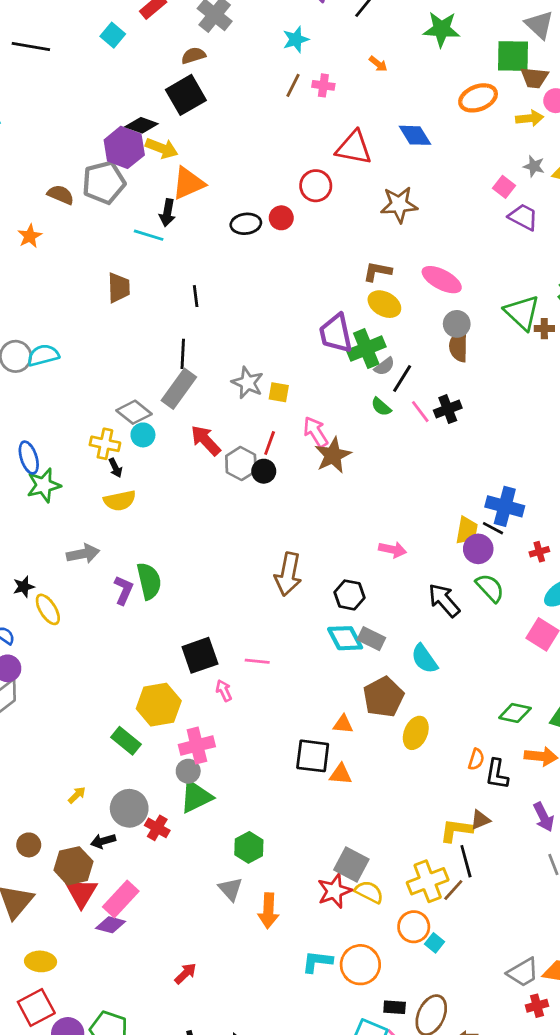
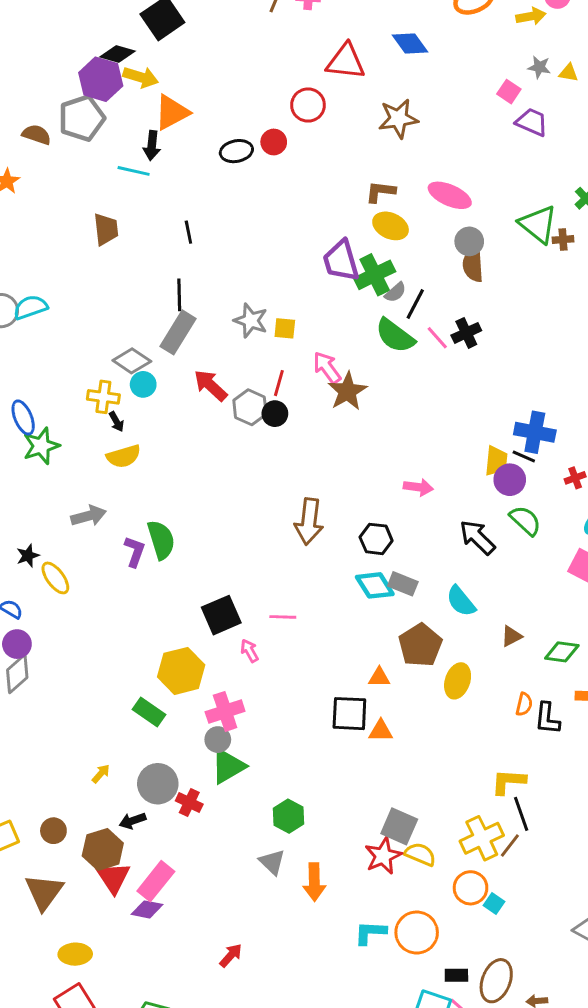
green semicircle: (381, 407) -> (395, 336), size x1.8
brown triangle: (480, 820) -> (511, 636), moved

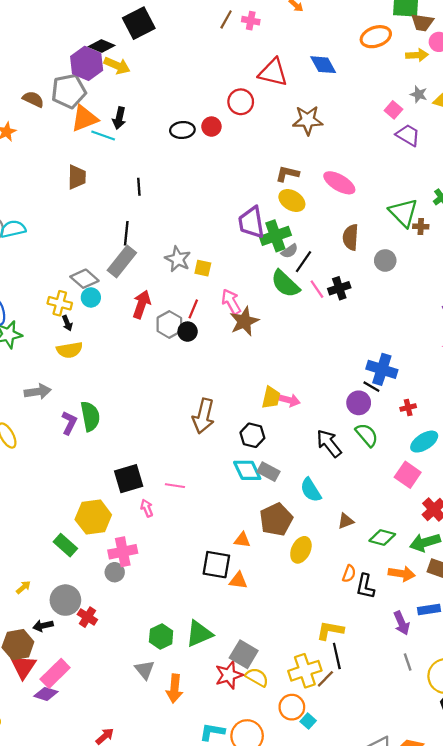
orange triangle: (172, 112) -> (84, 118), moved
gray circle: (469, 241) -> (385, 260), moved
red arrow: (211, 385) -> (142, 304), turned 60
yellow trapezoid: (496, 461) -> (271, 398), moved
green triangle: (228, 766) -> (199, 634), moved

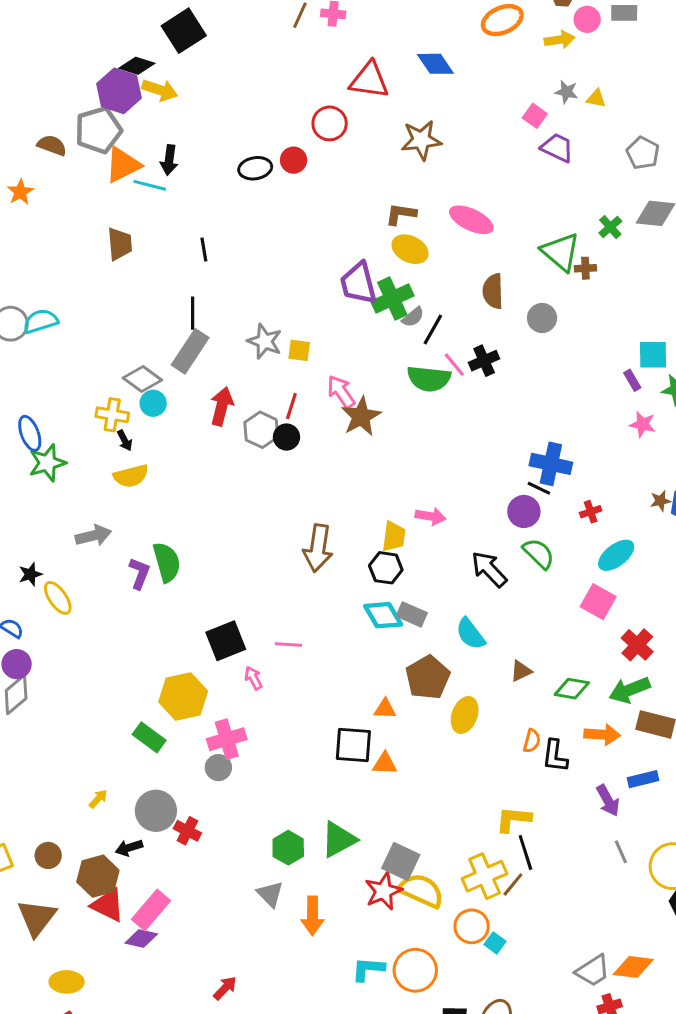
green semicircle: (285, 284) -> (429, 379), moved, turned -32
yellow trapezoid: (271, 398) -> (394, 536), moved
red triangle: (23, 667) -> (108, 905), turned -32
yellow semicircle: (257, 677) -> (421, 891), size x1.4

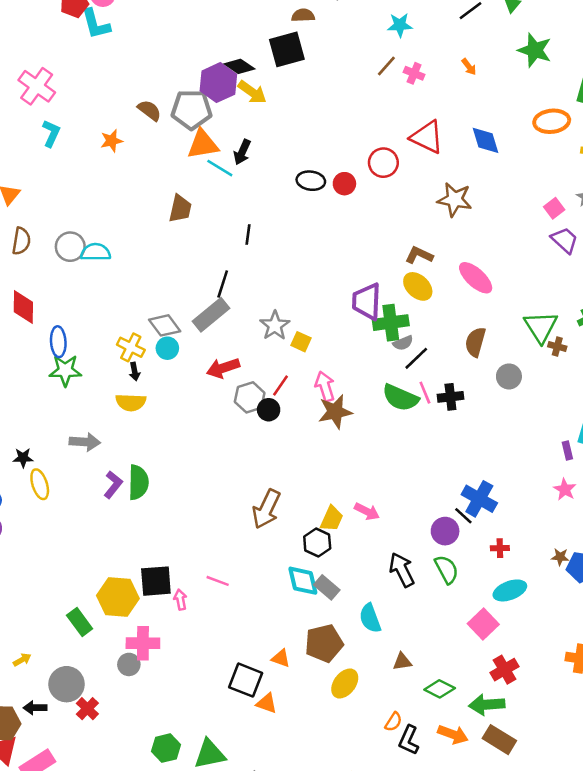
red arrow: (222, 406) -> (223, 368), turned -140
black square: (226, 641) -> (156, 581), moved

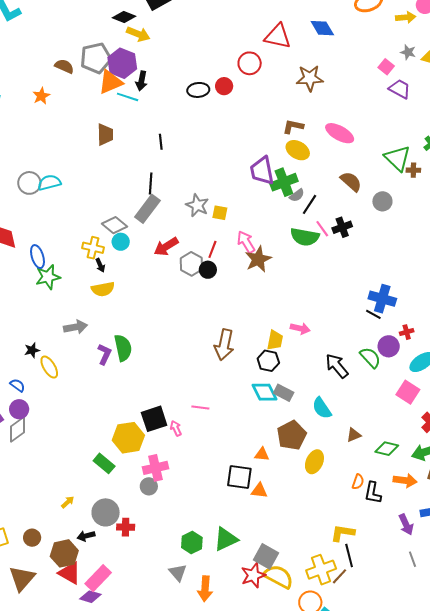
purple hexagon: (218, 83) -> (122, 63), moved
brown semicircle: (475, 342) -> (351, 182), turned 130
purple circle: (445, 531) -> (389, 346), moved
red cross: (87, 709) -> (126, 527), turned -30

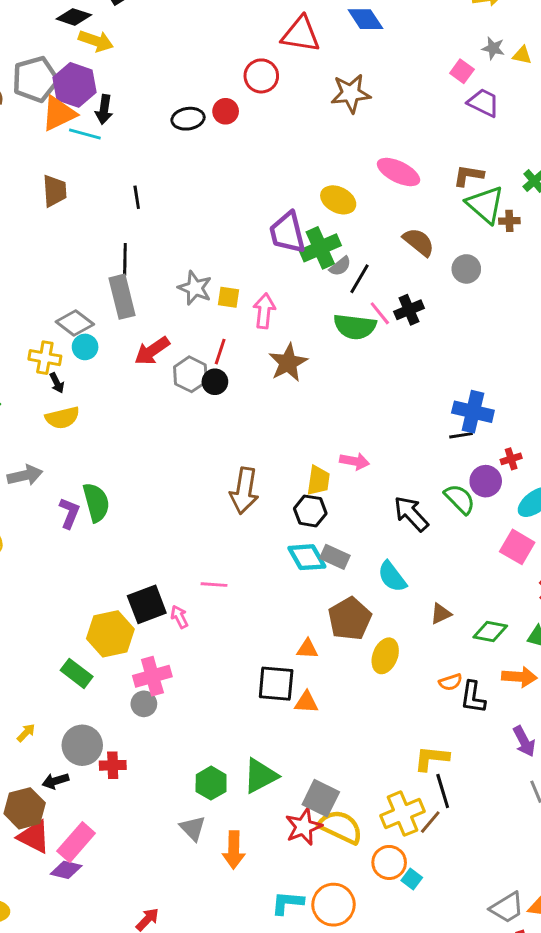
brown L-shape: (293, 126) -> (468, 175), moved
gray rectangle: (147, 209) -> (122, 297), turned -48
pink arrow: (246, 242) -> (264, 311), moved, turned 40
black line: (373, 314) -> (461, 435), turned -35
orange semicircle: (358, 482) -> (450, 682), turned 56

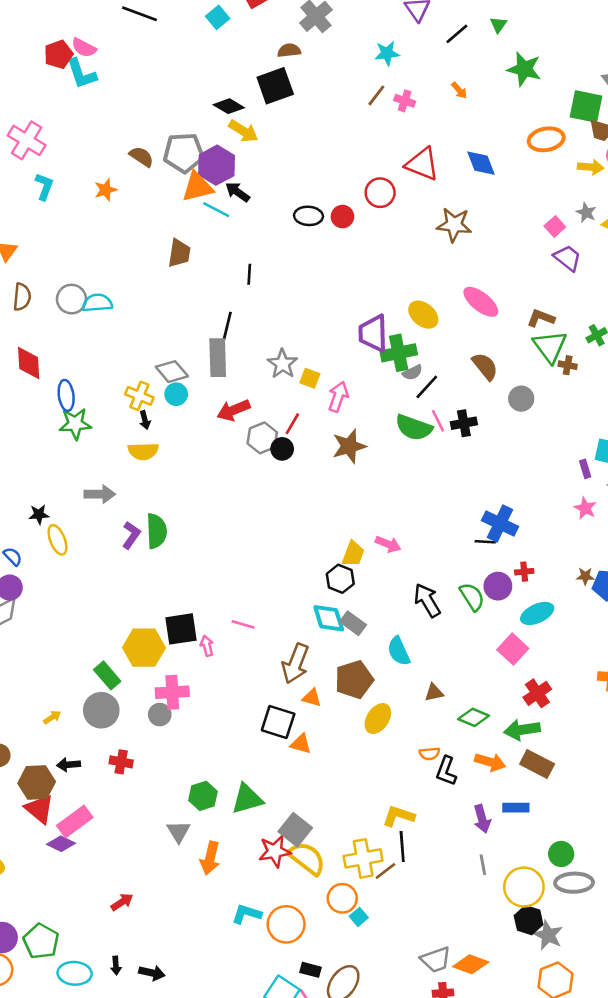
black arrow: (104, 109) -> (238, 192), turned 105
brown arrow: (244, 491) -> (295, 663), moved
gray circle: (82, 745) -> (101, 710), moved

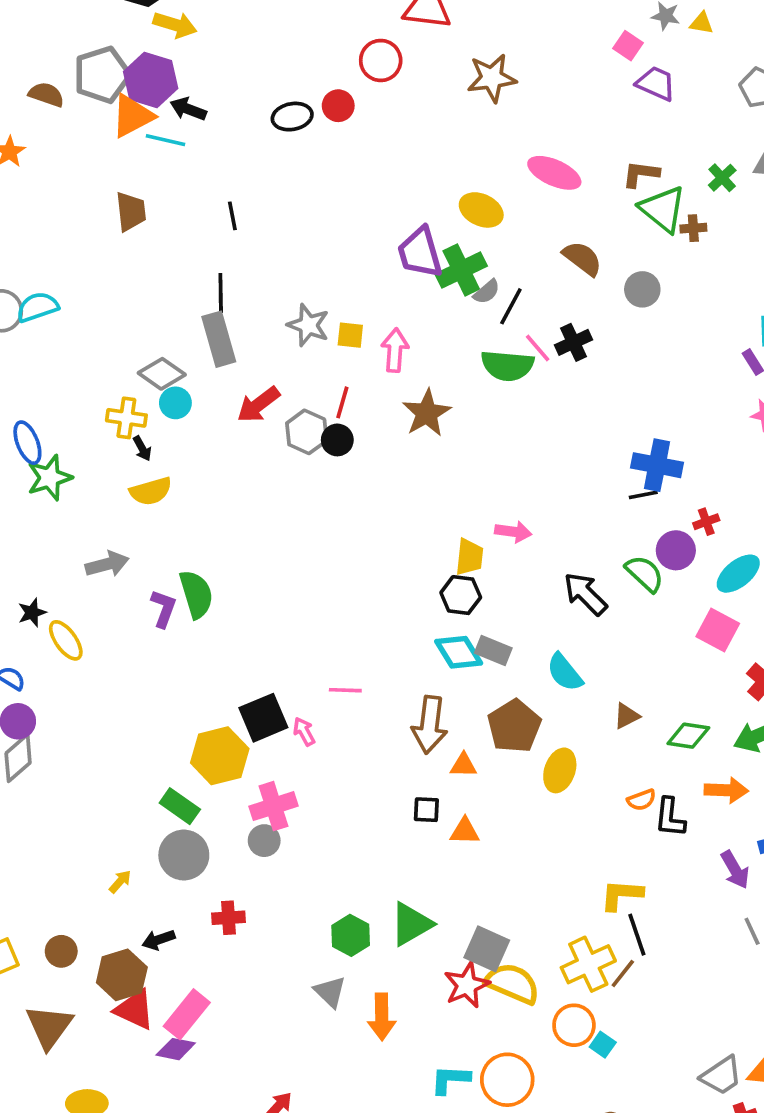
black square: (278, 722) -> (426, 810), size x0.6

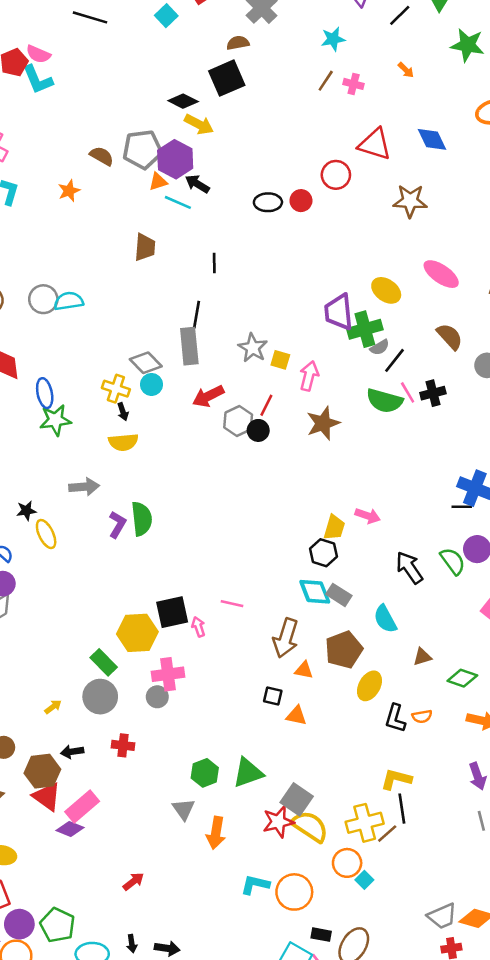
orange triangle: (132, 116) -> (158, 182), size x0.6
black L-shape: (670, 817) -> (395, 718), moved

